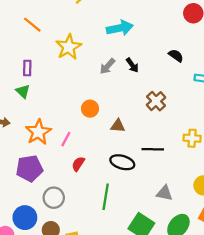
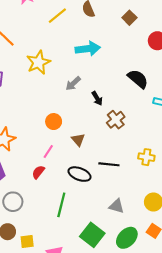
black semicircle: (176, 56) -> (138, 79), size x1.5
black arrow: (132, 65) -> (97, 98), moved
brown triangle: (118, 126) -> (78, 140), turned 40
pink line: (66, 139) -> (48, 151), moved

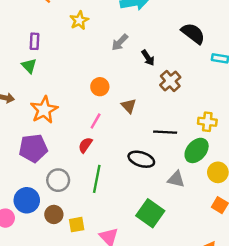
yellow star: (38, 62) -> (79, 20), size x0.7
black ellipse: (80, 174) -> (141, 159), moved
green line: (61, 205) -> (97, 179), moved
green ellipse: (127, 238) -> (197, 150), moved

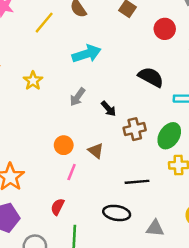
brown cross: (170, 81) -> (135, 129), turned 36
brown triangle: (129, 106) -> (96, 151), moved
pink line: (96, 121) -> (72, 172), moved
green ellipse: (197, 150) -> (169, 136), moved

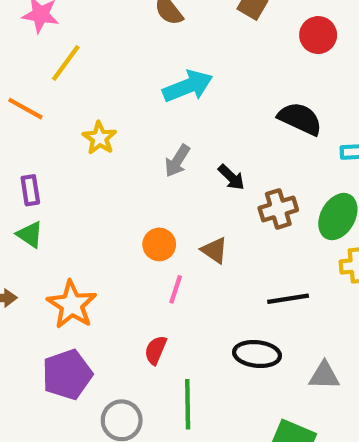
yellow line: (44, 23) -> (66, 63), moved

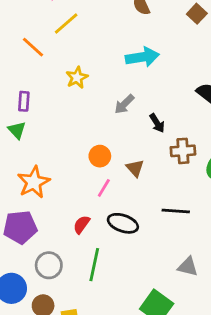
black ellipse: (257, 354) -> (123, 223), moved

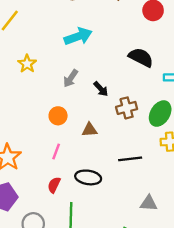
orange circle: (100, 156) -> (58, 116), moved
brown triangle: (135, 168) -> (90, 130), turned -42
pink line: (104, 188) -> (56, 152), moved

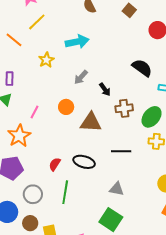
cyan arrow: (78, 36) -> (77, 42), moved
brown triangle: (90, 130) -> (91, 122), size x1.6
pink line: (56, 152) -> (34, 112), moved
gray triangle: (149, 203) -> (117, 189), moved

